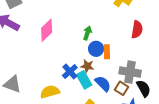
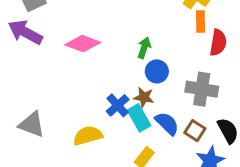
pink diamond: (47, 30) -> (83, 44), turned 65
orange rectangle: (107, 52) -> (201, 21), moved
gray cross: (130, 72) -> (202, 89), moved

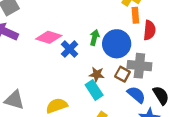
blue circle: (157, 71) -> (117, 44), moved, size x1.6
blue cross: (118, 105) -> (70, 49), moved
blue semicircle: (167, 123) -> (136, 95), moved
brown square: (195, 131) -> (122, 74), moved

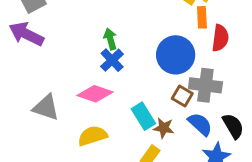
pink diamond: (49, 37) -> (95, 94), moved
green arrow: (94, 38) -> (110, 39), moved, turned -32
brown star: (97, 74) -> (164, 128), moved
gray triangle: (14, 100) -> (46, 107), moved

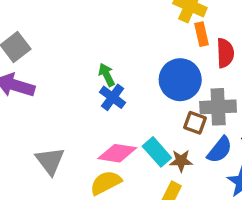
pink diamond: (95, 94) -> (117, 153), moved
gray triangle: (46, 107) -> (50, 161), turned 44
blue semicircle: (200, 124) -> (220, 150), turned 96

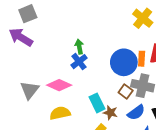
orange rectangle: (201, 34) -> (142, 59), moved
pink diamond: (117, 153) -> (59, 85), moved

